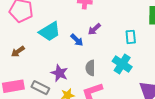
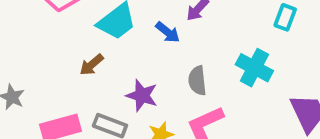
cyan rectangle: (131, 37) -> (285, 17), moved, turned 32
brown arrow: (18, 51) -> (92, 65), moved

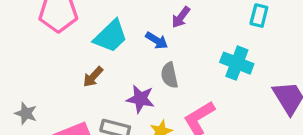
gray semicircle: (197, 81) -> (169, 75), moved

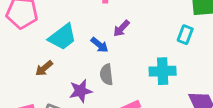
cyan cross: (237, 63) -> (163, 71), turned -30
purple star: (140, 99) -> (81, 91), turned -30

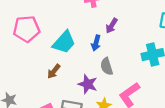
blue arrow: (100, 45) -> (96, 43), turned 77
purple star: (81, 91) -> (88, 84), turned -30

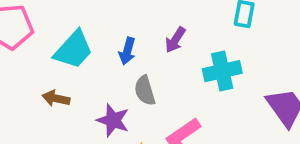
purple arrow: (112, 26) -> (175, 40), moved
brown arrow: (54, 71) -> (56, 98), turned 63

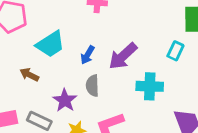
purple arrow: (175, 40) -> (123, 56), size x1.6

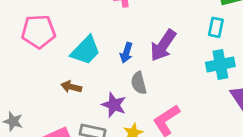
cyan cross: (150, 86) -> (220, 64), moved

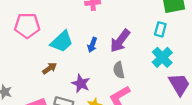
cyan cross: (220, 64) -> (162, 57), turned -36
gray semicircle: (139, 83) -> (119, 70), moved
brown arrow: (71, 87) -> (50, 68), turned 128

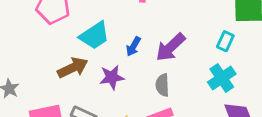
brown arrow: (50, 68) -> (73, 68), size x1.5
purple star: (81, 83) -> (112, 77), moved, turned 30

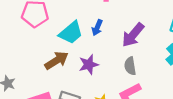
blue arrow: (133, 46) -> (97, 28), moved

